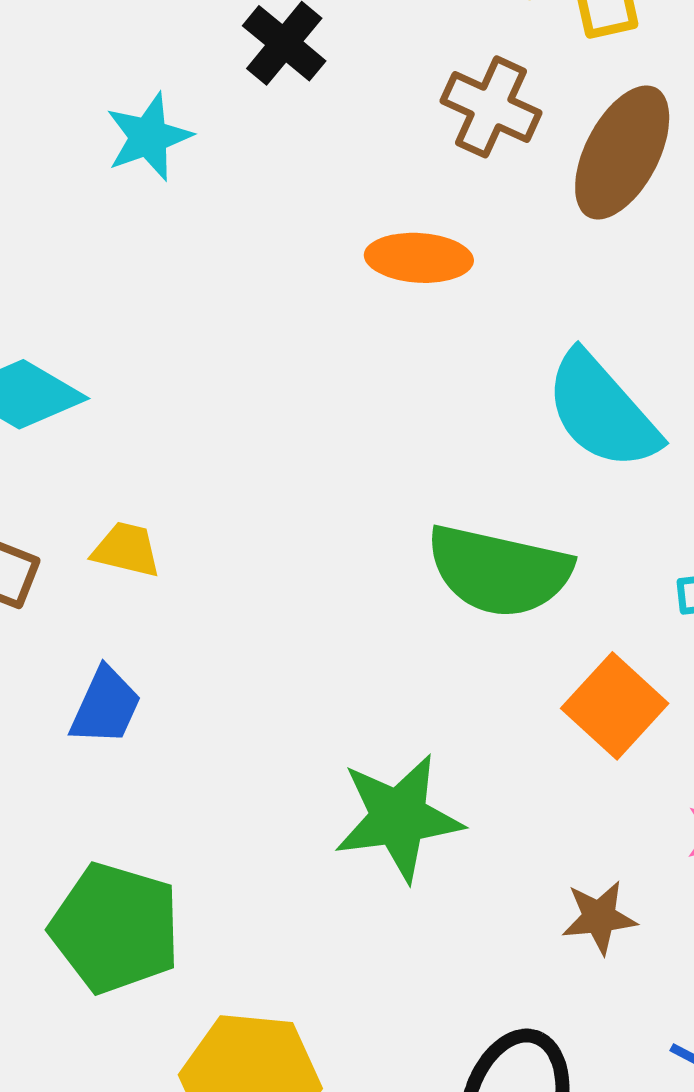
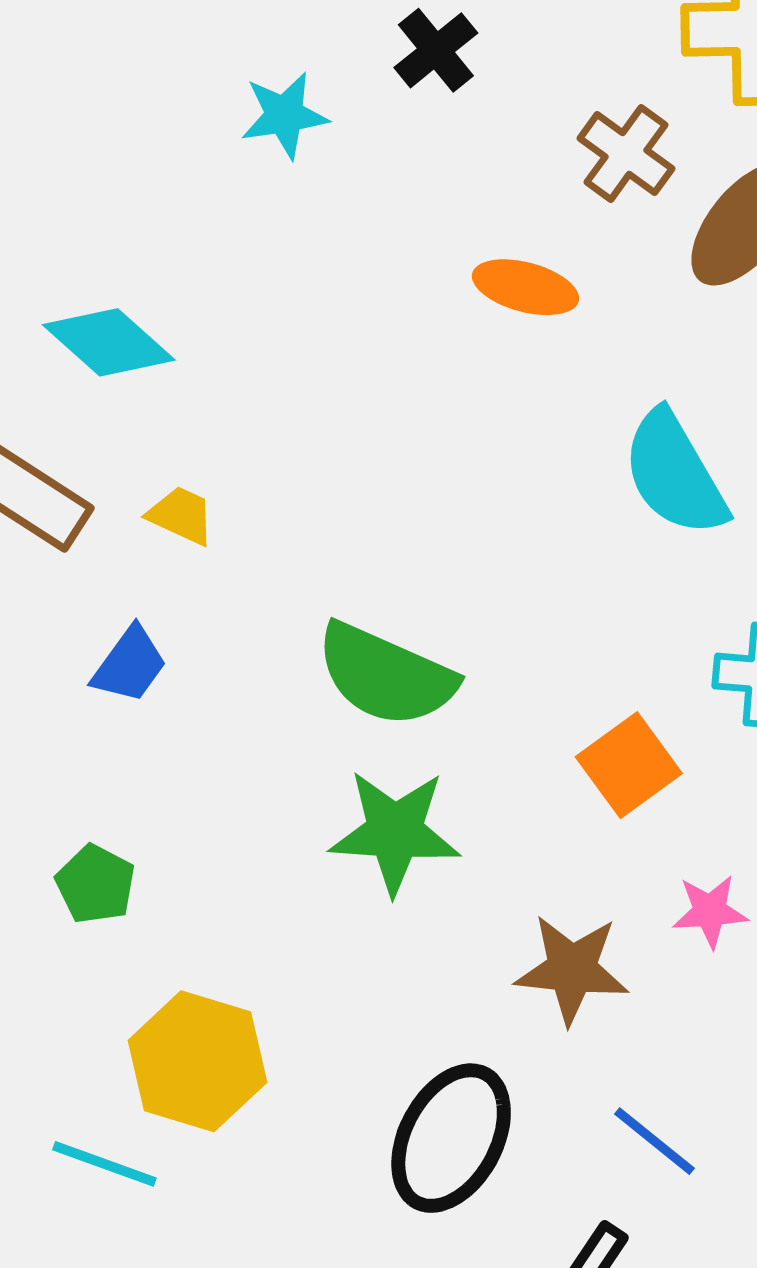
green semicircle: (499, 571) -> (386, 675), moved
brown star: (599, 917) -> (572, 969), size x1.5
green pentagon: (115, 928) -> (95, 884), size x0.6

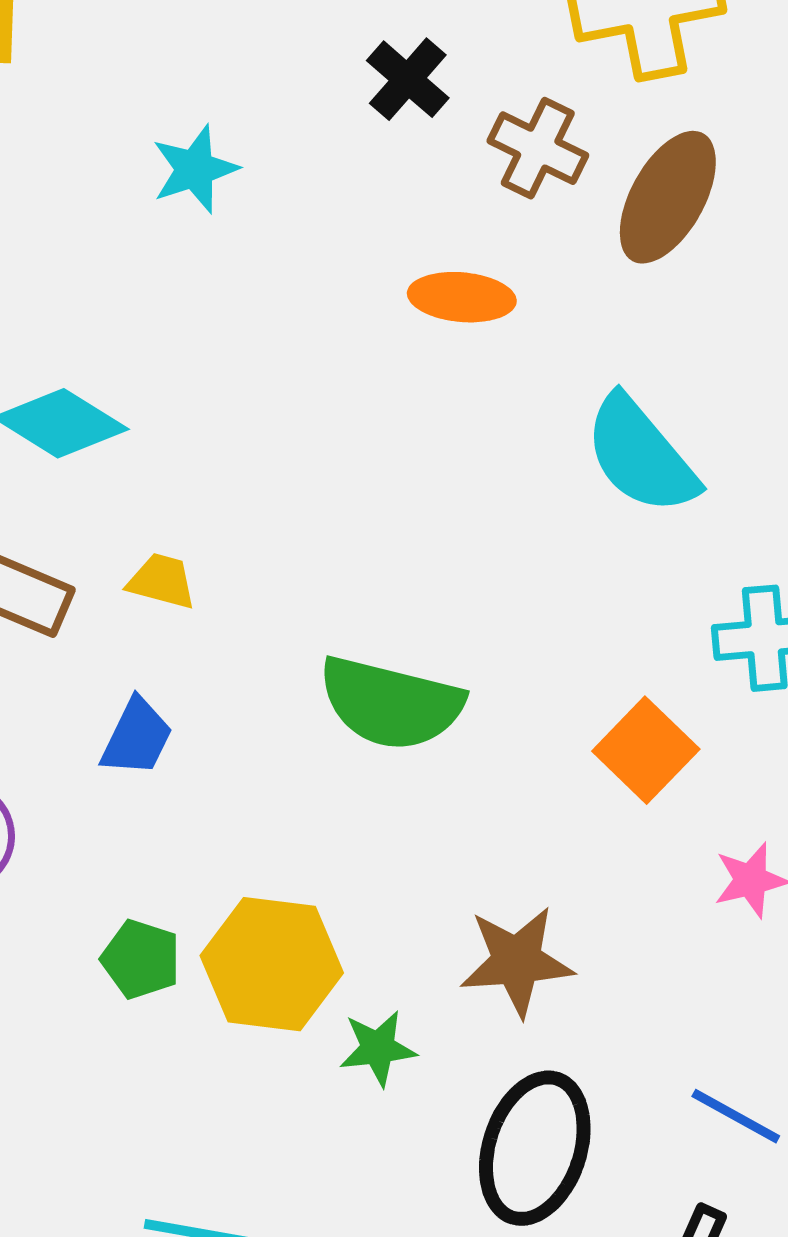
black cross: (436, 50) -> (408, 79), moved
green star: (395, 832) -> (378, 1048), moved, size x0.6
brown star: (572, 969) -> (517, 961), moved
yellow hexagon: (197, 1061) -> (272, 964), moved

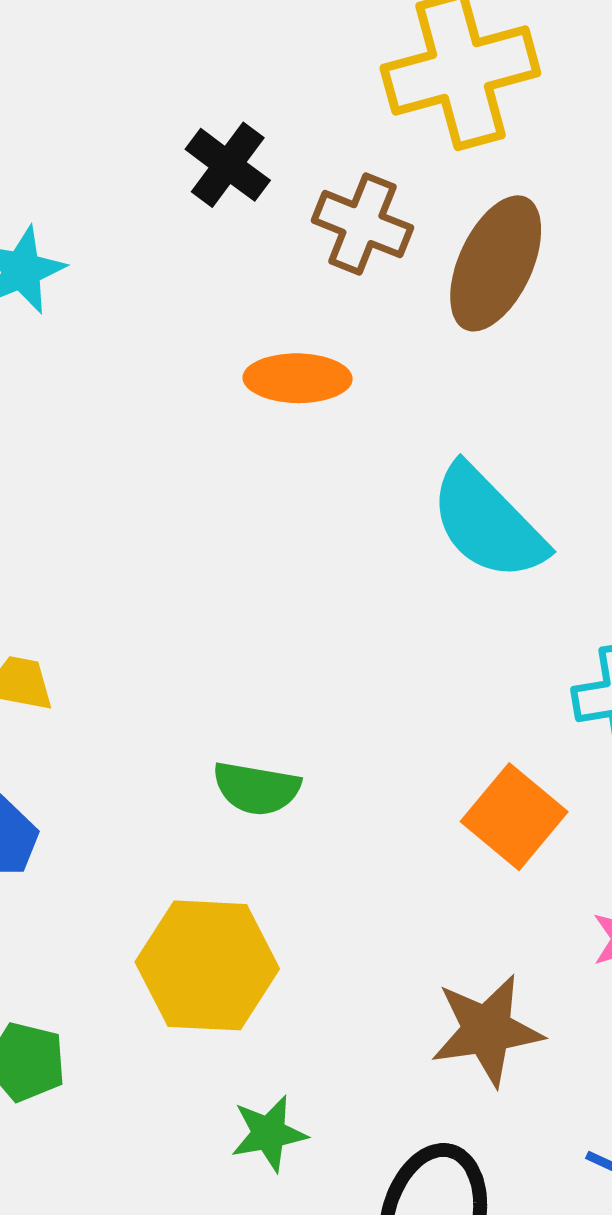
green semicircle: (391, 703) -> (256, 788), size x0.6
brown star: (517, 961) -> (487, 1030), moved
yellow hexagon: (272, 964) -> (207, 965), moved

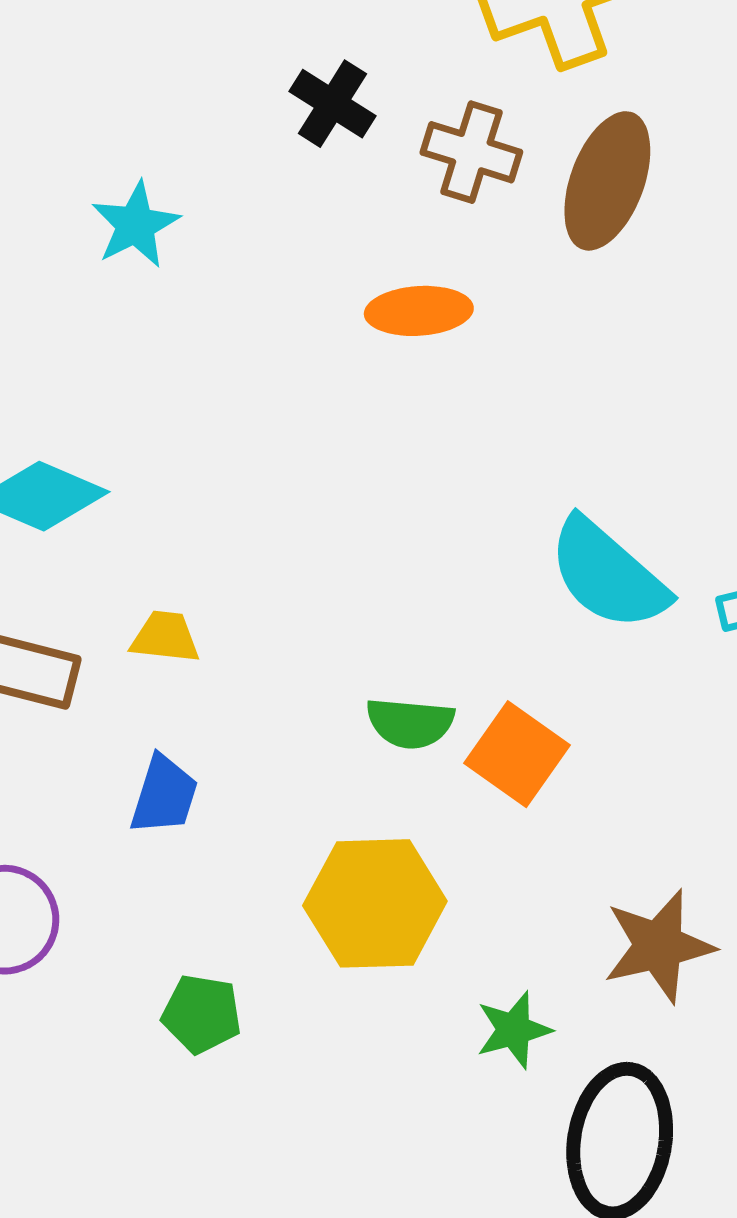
cyan semicircle: (488, 523) -> (608, 574), moved
orange square: (514, 817) -> (517, 754), moved
green star: (269, 1133) -> (514, 1030), moved

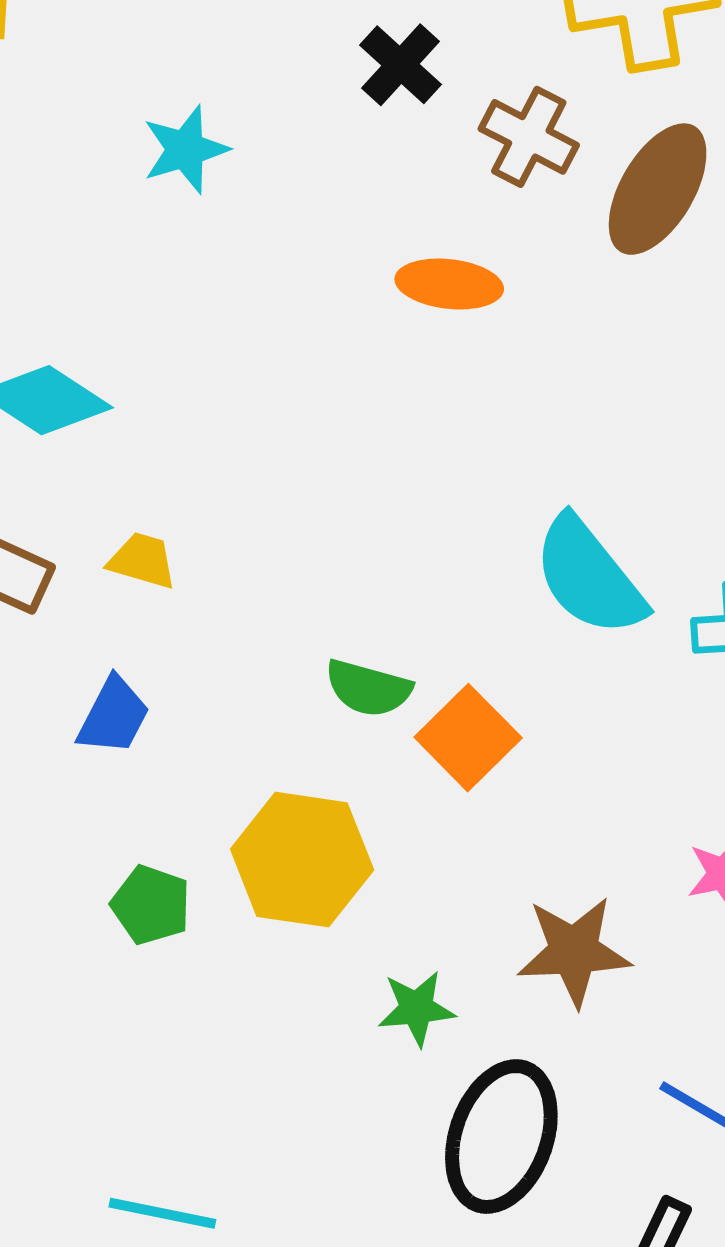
green pentagon: (202, 1014) -> (151, 905), moved

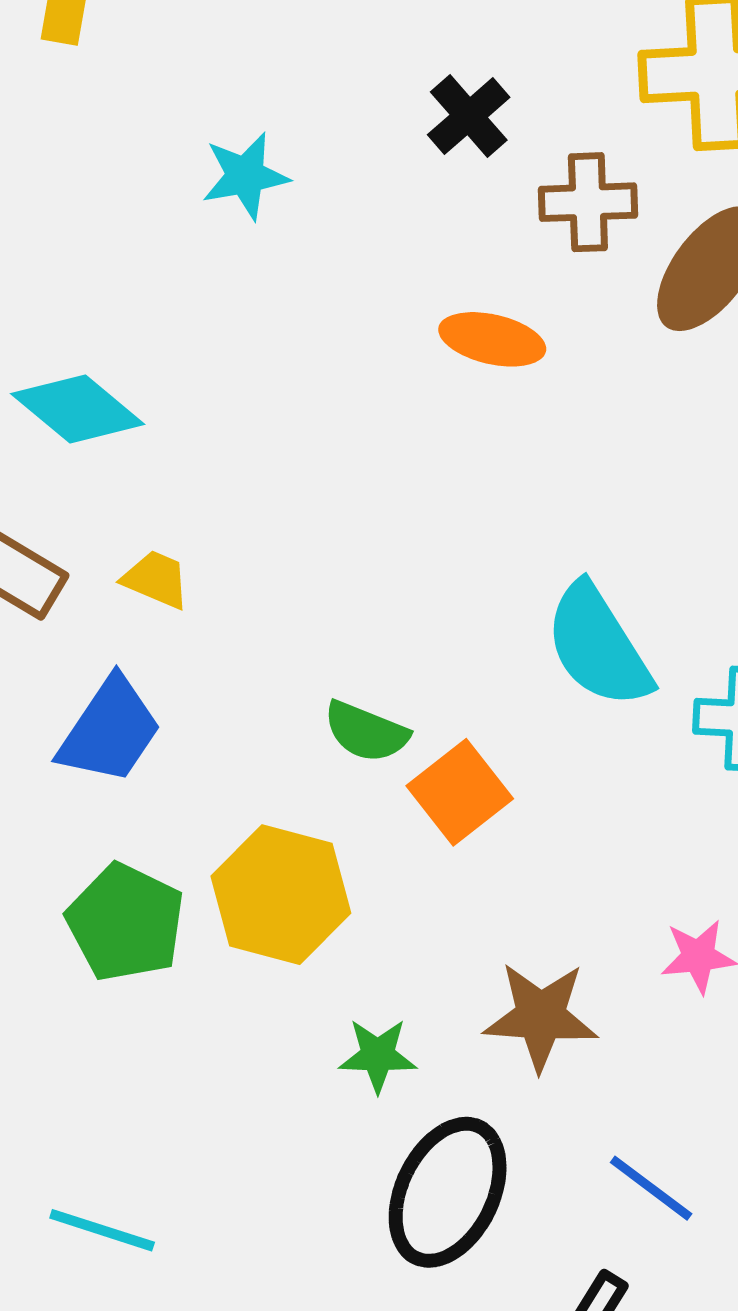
brown cross: (529, 137) -> (588, 202), turned -36
blue trapezoid: (114, 716) -> (110, 730), size x1.4
green pentagon: (151, 905) -> (126, 922), size x1.5

